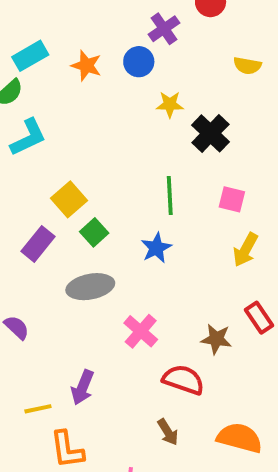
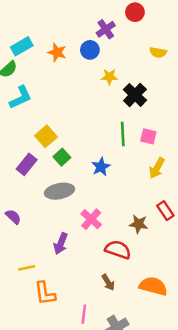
green line: (170, 195) -> (123, 134), moved
purple arrow: (83, 387) -> (61, 243), moved

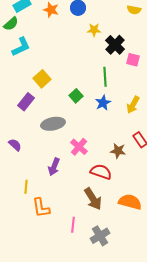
pink square: (148, 136) -> (133, 60), moved
green square: (62, 157) -> (76, 96), moved
blue star: (101, 167) -> (103, 103), moved
yellow line: (27, 268) -> (26, 187), turned -72
brown arrow: (108, 282) -> (93, 199), size x1.6

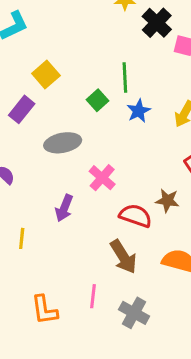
green line: (105, 77) -> (125, 78), moved
brown star: (118, 151) -> (167, 201), moved
orange L-shape: (41, 208) -> (44, 310), moved
gray cross: (100, 236) -> (134, 313), turned -30

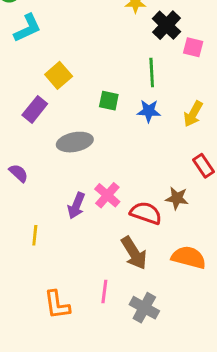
green line: (125, 78) -> (152, 72), moved
green square: (98, 100) -> (109, 101), turned -36
blue star: (139, 111) -> (149, 111), turned 30
pink cross: (102, 178) -> (107, 195), moved

